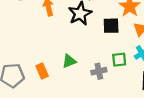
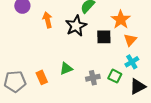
green square: (119, 60) -> (115, 76), moved, turned 32

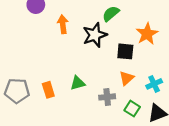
orange triangle: (130, 40) -> (127, 78), moved
green square: (115, 76) -> (132, 109), moved

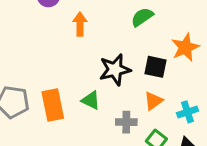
black star: (95, 35) -> (115, 70), moved
green triangle: (78, 83) -> (91, 100), turned 35
orange rectangle: (48, 90) -> (53, 105), size x1.5

